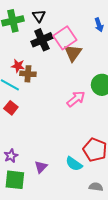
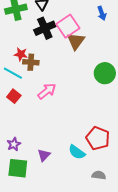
pink arrow: (76, 99) -> (47, 91), moved

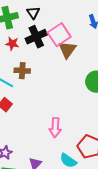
red star: (21, 54) -> (12, 44), moved
pink arrow: (47, 91) -> (55, 128), moved, turned 132

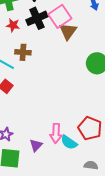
pink arrow: (55, 128) -> (56, 133), moved

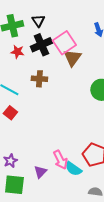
brown cross: (23, 52) -> (39, 79), moved
pink arrow: (56, 133) -> (60, 160), turned -30

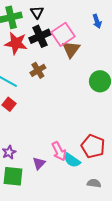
red star: (17, 52) -> (16, 43), size x1.6
brown cross: (39, 79) -> (38, 70), turned -35

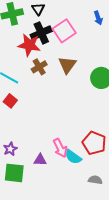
red star: (16, 43) -> (29, 45), moved
brown triangle: (71, 49) -> (67, 65), moved
purple triangle: (39, 163) -> (40, 160), turned 48

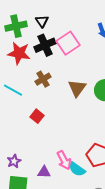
red star: (29, 45) -> (19, 53), moved
brown triangle: (67, 65) -> (77, 88), moved
red square: (10, 101) -> (37, 116), moved

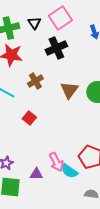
pink square: (68, 43) -> (60, 18), moved
black cross: (45, 45) -> (56, 48), moved

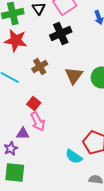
pink arrow: (56, 162) -> (38, 122), moved
purple triangle: (36, 174) -> (23, 134), moved

